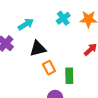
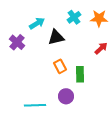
black triangle: (38, 48) -> (56, 37), moved

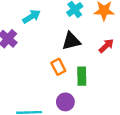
black triangle: (56, 37) -> (71, 41), moved

